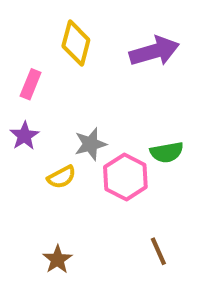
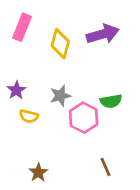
yellow diamond: (76, 43) -> (60, 44), moved
pink rectangle: (31, 84) -> (22, 27), moved, size x1.4
yellow semicircle: (62, 177) -> (29, 116), moved, turned 42

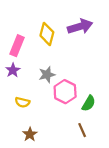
pink rectangle: (22, 27) -> (17, 46), moved
green semicircle: (111, 101) -> (89, 103), moved, turned -49
yellow semicircle: (29, 116) -> (22, 102), moved

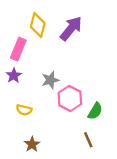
purple arrow: (80, 27) -> (71, 28), moved, turned -35
yellow diamond: (47, 34) -> (38, 25), moved

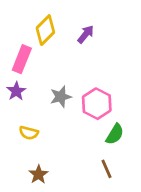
yellow diamond: (38, 25) -> (45, 30), turned 30
purple arrow: (71, 28) -> (86, 34), size x0.6
pink hexagon: (70, 98) -> (97, 104), moved

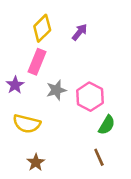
pink rectangle: (22, 59) -> (37, 62), moved
yellow semicircle: (29, 133) -> (27, 124), size x1.5

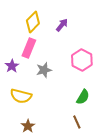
pink hexagon: (90, 97) -> (82, 60), moved

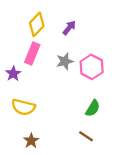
gray star: (44, 70) -> (65, 61), moved
brown line: (77, 122) -> (86, 136), turned -32

